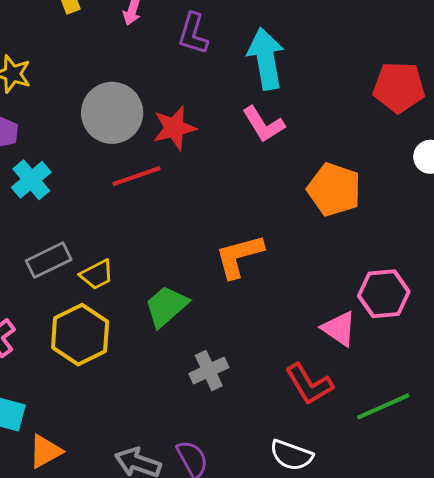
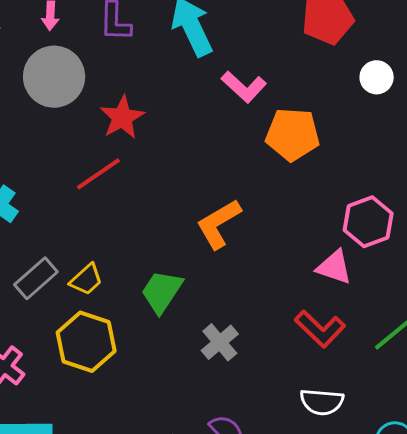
gray circle: (112, 113) -> (54, 77), moved
pink L-shape: (263, 124) -> (244, 87), moved

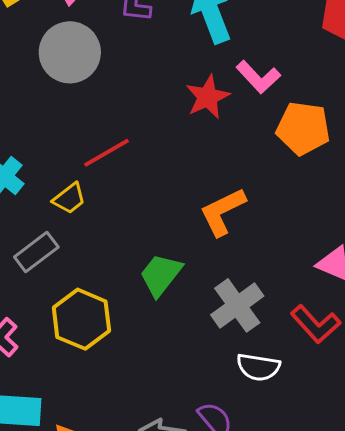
red star: (122, 117) -> (208, 97), moved
yellow trapezoid: (86, 280) -> (69, 198), moved
gray cross: (220, 342) -> (237, 305), moved, size x1.4
white semicircle: (322, 402) -> (258, 367), moved

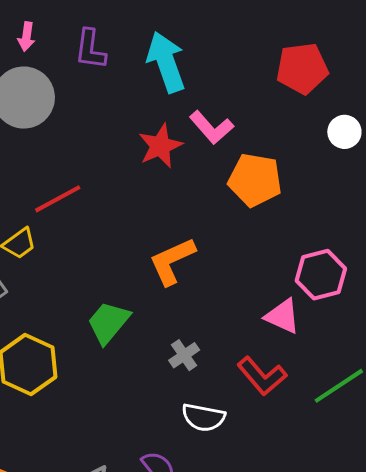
gray cross: (237, 305) -> (184, 355), size x0.6

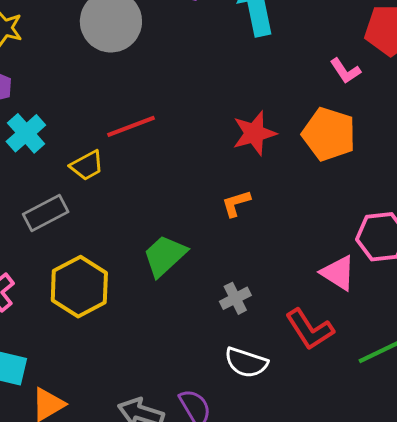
pink L-shape: (211, 127) -> (345, 71), moved, size x0.7
red star: (160, 146) -> (254, 133), moved
orange L-shape: (172, 261) -> (236, 203), size x0.6

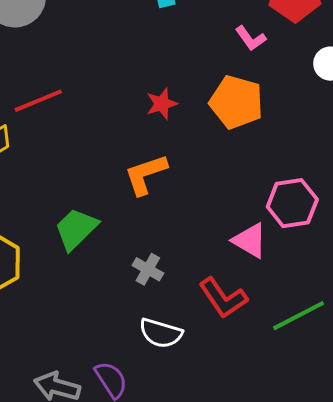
red star: (254, 133) -> (162, 104), size x0.7
orange L-shape: (236, 203) -> (146, 174), size x1.5
gray cross: (235, 298) -> (148, 269), turned -32

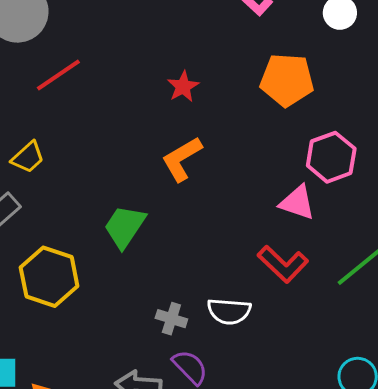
red line: (38, 101) -> (58, 75), moved
orange pentagon: (236, 102) -> (287, 80), moved
gray cross: (148, 269) -> (171, 319), moved

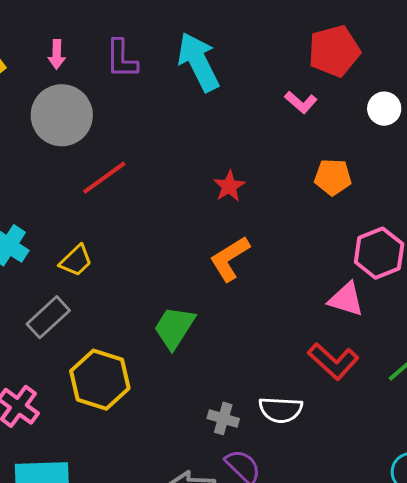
orange pentagon: (287, 80) -> (333, 177), size x0.7

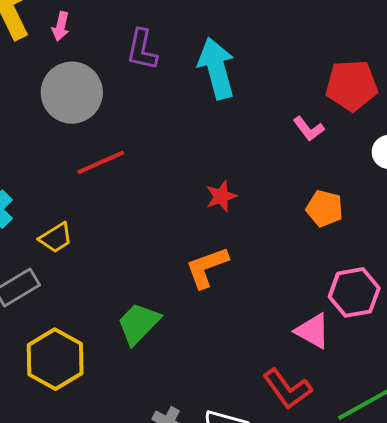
pink arrow: (57, 54) -> (61, 26), moved

